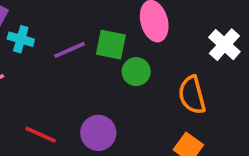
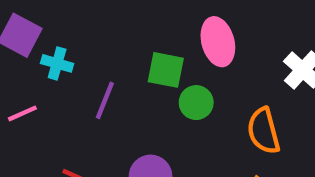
purple line: (69, 50) -> (105, 100), moved, turned -44

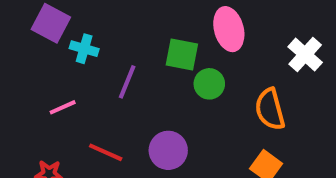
pink line: (22, 113) -> (63, 107), moved

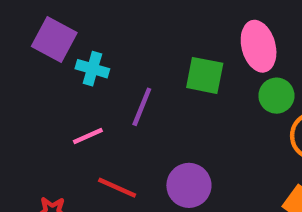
green circle: (209, 84) -> (276, 96), moved
pink line: (63, 107) -> (88, 136), moved

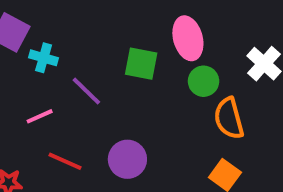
purple line: (142, 107) -> (86, 91), turned -68

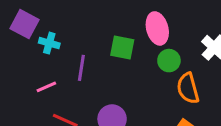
purple line: (86, 91) -> (81, 68), turned 55

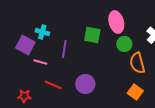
purple square: (24, 24) -> (25, 45), moved
pink line: (46, 87) -> (40, 62), turned 40

